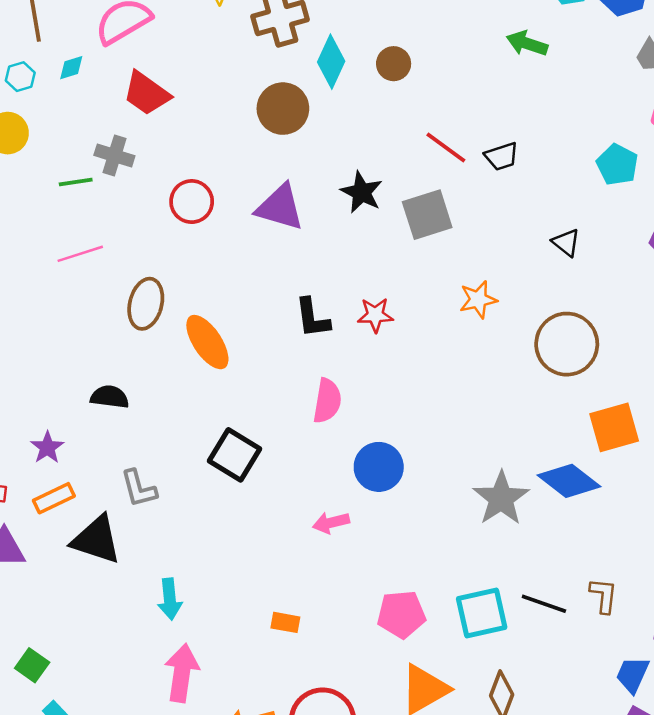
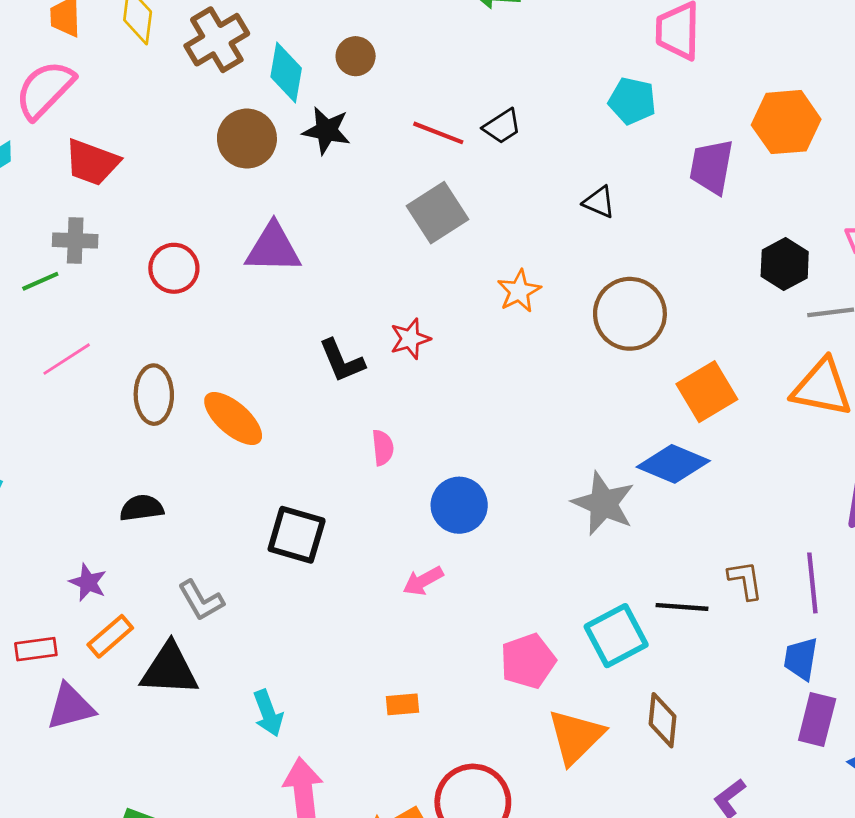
black star: (362, 192) -> (327, 131), moved
pink semicircle: (327, 401) -> (383, 448), size x0.7

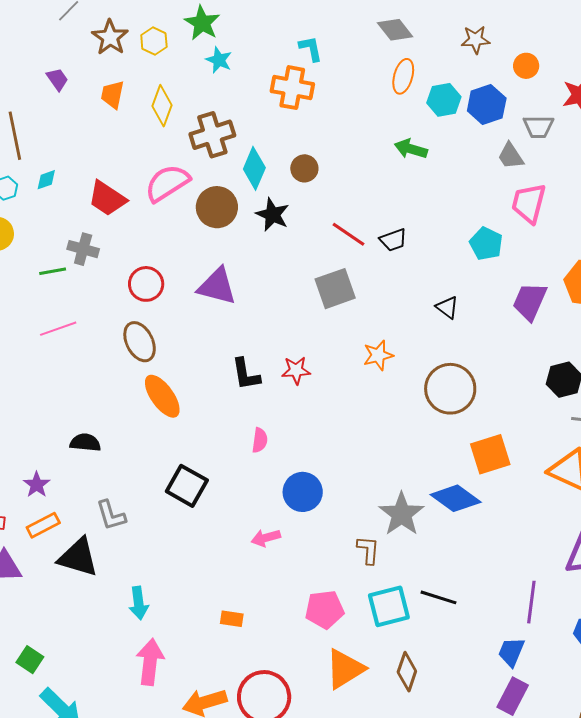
pink semicircle: (45, 90) -> (167, 183), moved
brown ellipse: (154, 395) -> (140, 342), moved, turned -39
brown L-shape: (745, 580) -> (368, 550), moved

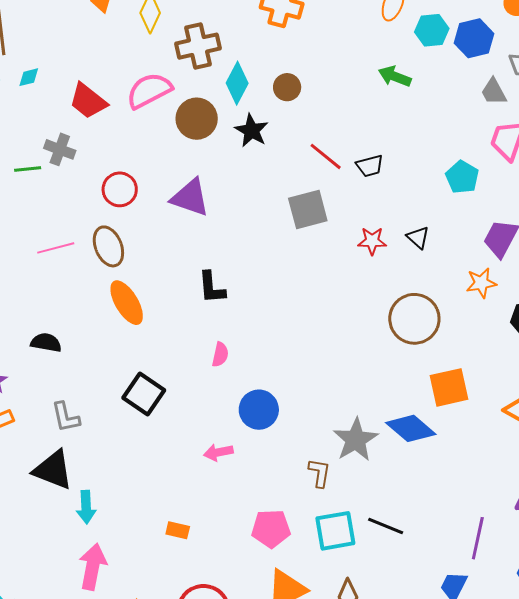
pink line: (58, 329) -> (56, 248), moved
orange star: (378, 355) -> (481, 283), moved
red star: (296, 370) -> (372, 241), moved
black triangle: (78, 557) -> (53, 470), moved

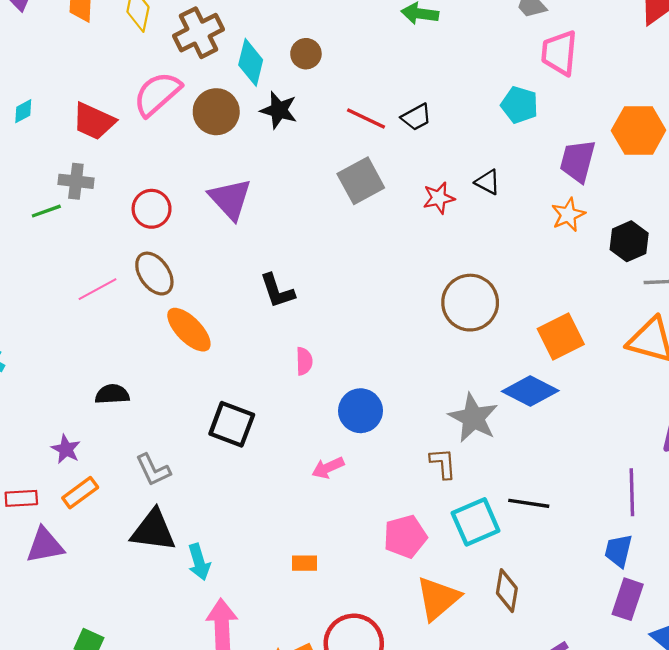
purple triangle: (190, 198) -> (230, 199), turned 42
brown circle: (414, 319) -> (470, 303), moved

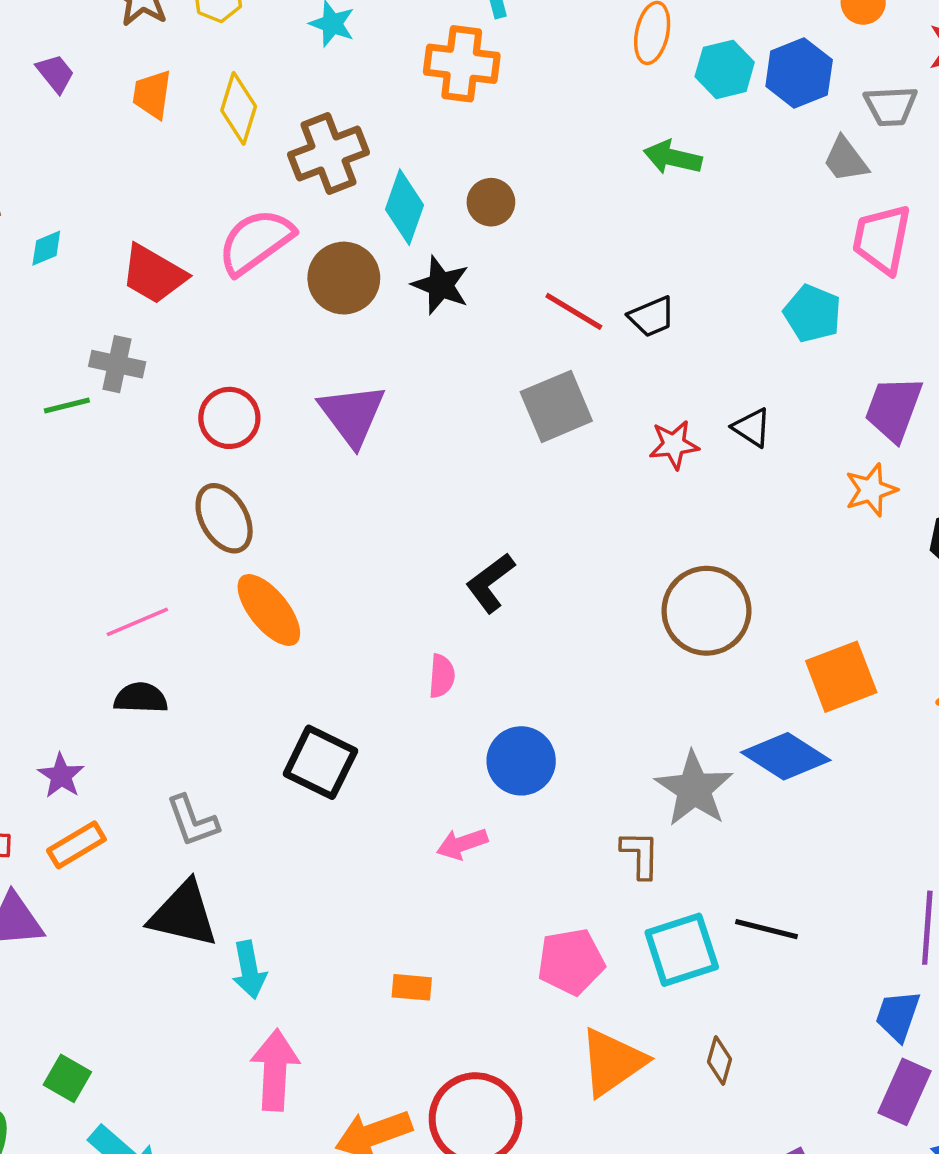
pink line: (98, 289) -> (137, 622), moved
black L-shape: (277, 291) -> (490, 583), moved, turned 66
brown diamond: (507, 591) -> (720, 1060), size x0.7

